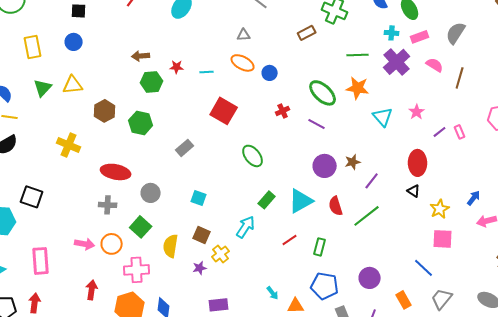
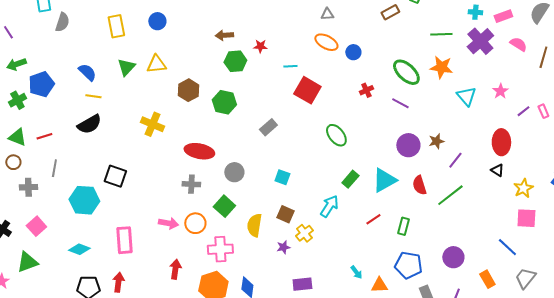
cyan line: (207, 72) -> (290, 66), moved

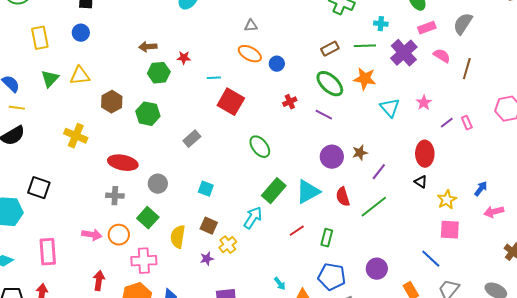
brown rectangle: (390, 12) -> (330, 49), moved
cyan cross: (475, 12) -> (381, 24), moved
green rectangle: (350, 179) -> (274, 191), size x1.4

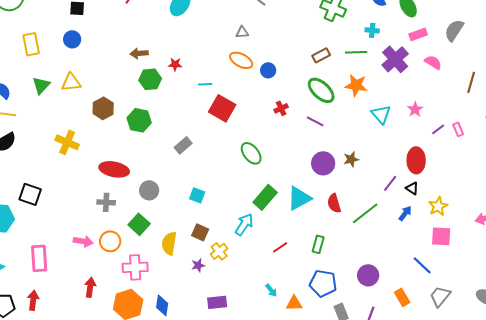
brown line: (467, 69) -> (471, 82), moved
purple line: (379, 172) -> (390, 183), moved
blue arrow: (481, 189) -> (405, 213), moved
red line: (297, 231) -> (280, 247), moved

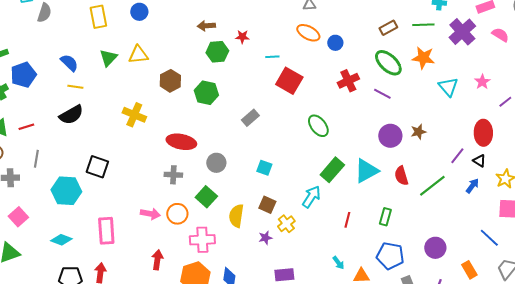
red cross: (281, 108) -> (348, 81), size x1.5
red line: (280, 247) -> (347, 220), turned -42

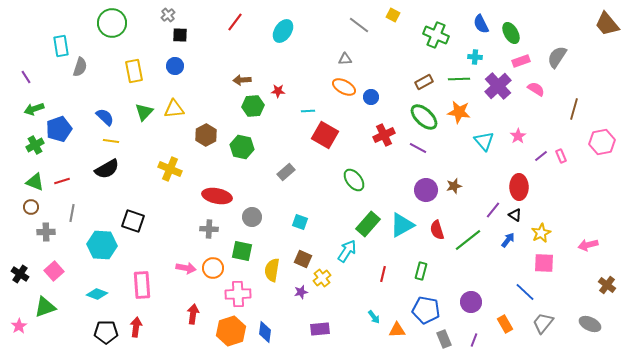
green square: (206, 197) -> (242, 251), turned -30

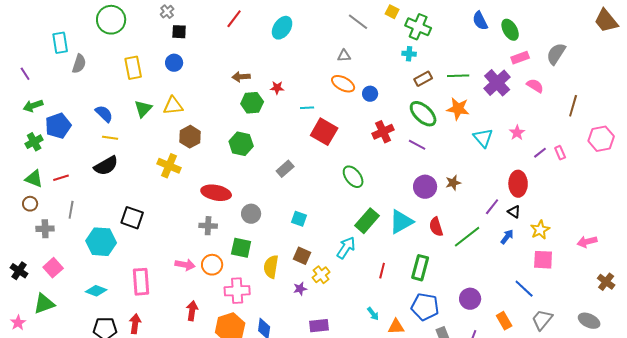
green cross: (436, 35) -> (418, 27), moved
cyan cross: (475, 57) -> (409, 54), moved
brown hexagon: (206, 135) -> (190, 137), moved
green rectangle: (421, 271) -> (420, 268), size x1.4

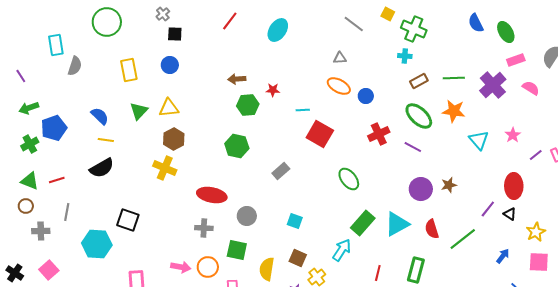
brown hexagon: (190, 137) -> (174, 139), moved
blue arrow: (507, 237) -> (503, 256), moved

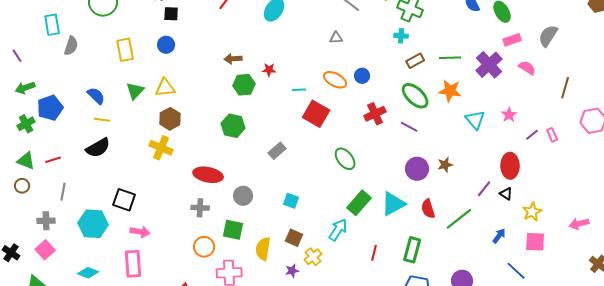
orange ellipse: (339, 86) -> (335, 80), moved
gray cross: (41, 231) -> (46, 221), moved
pink arrow: (181, 267) -> (140, 232), moved

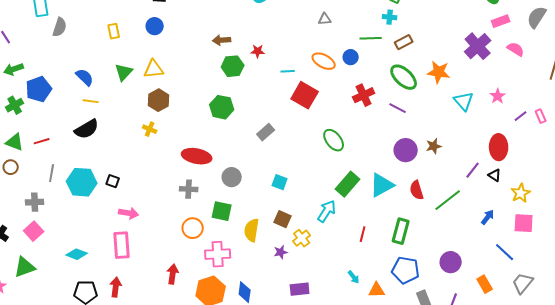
yellow rectangle: (125, 50) -> (114, 31), size x0.7
green line: (450, 58) -> (371, 38), moved
yellow cross: (161, 148) -> (150, 129), size x0.6
black square: (124, 200) -> (113, 181), size x0.6
cyan hexagon: (93, 224) -> (82, 182), moved

